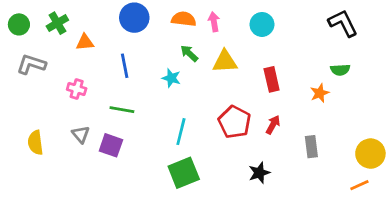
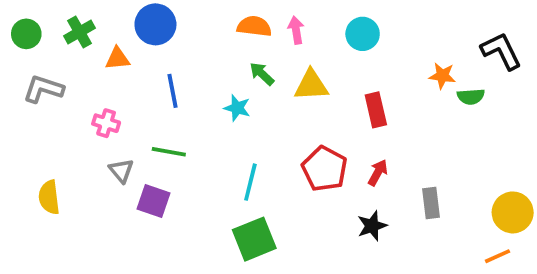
blue circle: (134, 18) -> (155, 24), moved
black L-shape: (343, 23) -> (501, 51), moved
orange star: (320, 93) -> (442, 76), moved, turned 30
gray triangle: (81, 134) -> (121, 171), moved
black star: (259, 173) -> (372, 226), moved

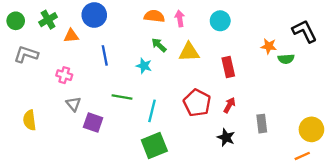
green line: (169, 152) -> (122, 97), moved
black star: (372, 226) -> (226, 137), turned -30

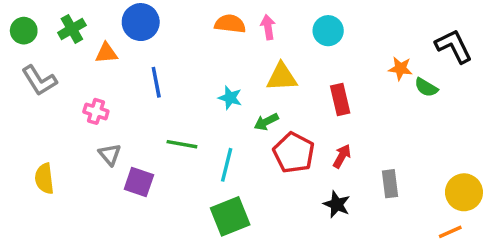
green arrow: (159, 45) -> (266, 122), moved, turned -70
gray L-shape: (26, 54) -> (39, 81), turned -140
green semicircle: (286, 59) -> (426, 87), turned 35
cyan star: (144, 66) -> (230, 98), moved

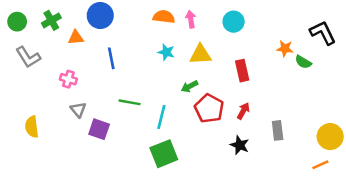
cyan star: (230, 98) -> (166, 52), moved

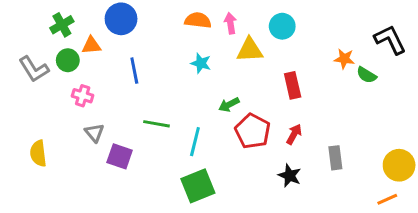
green circle: (17, 22) -> (68, 60), moved
yellow triangle: (201, 55) -> (250, 50), moved

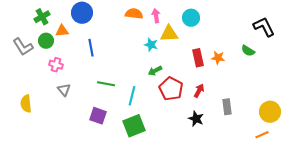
orange star: (344, 59) -> (218, 58), moved
cyan star: (201, 63) -> (151, 45), moved
purple square: (120, 156) -> (98, 116), moved

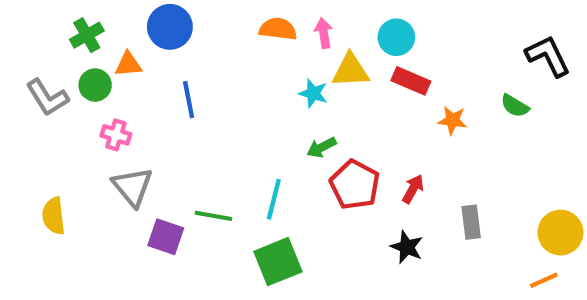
red rectangle: (198, 58) -> (411, 81), moved, turned -54
green line: (106, 84) -> (214, 216), moved
gray triangle: (64, 90) -> (132, 187), size x1.5
purple square: (98, 116) -> (166, 237), moved

